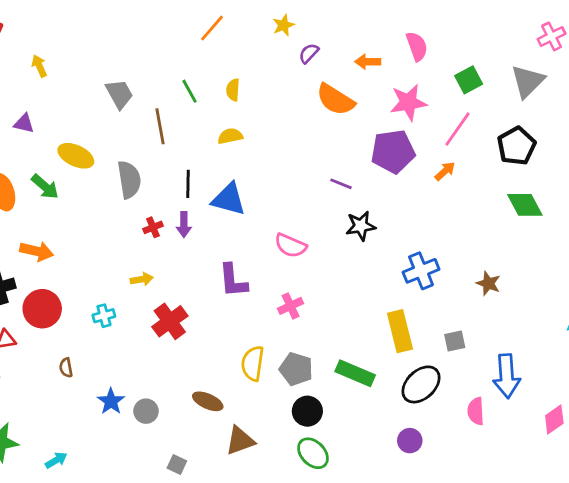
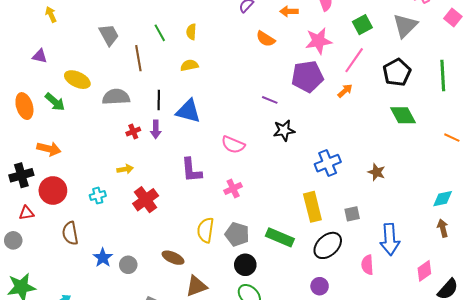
orange semicircle: (335, 100) -> (266, 39), size x0.7
gray semicircle: (129, 180) -> (116, 97), turned -84
brown semicircle: (66, 368) -> (70, 233), size x1.6

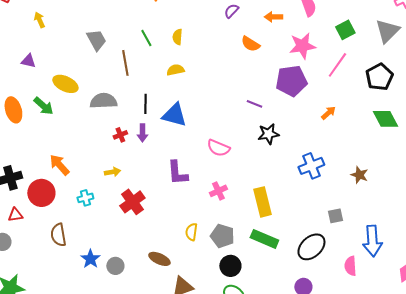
orange arrow: (345, 91) -> (328, 113), moved
orange arrow: (49, 149) -> (59, 165), moved, turned -145
yellow rectangle: (312, 207) -> (262, 202), moved
yellow semicircle: (206, 230) -> (191, 232), size x0.7

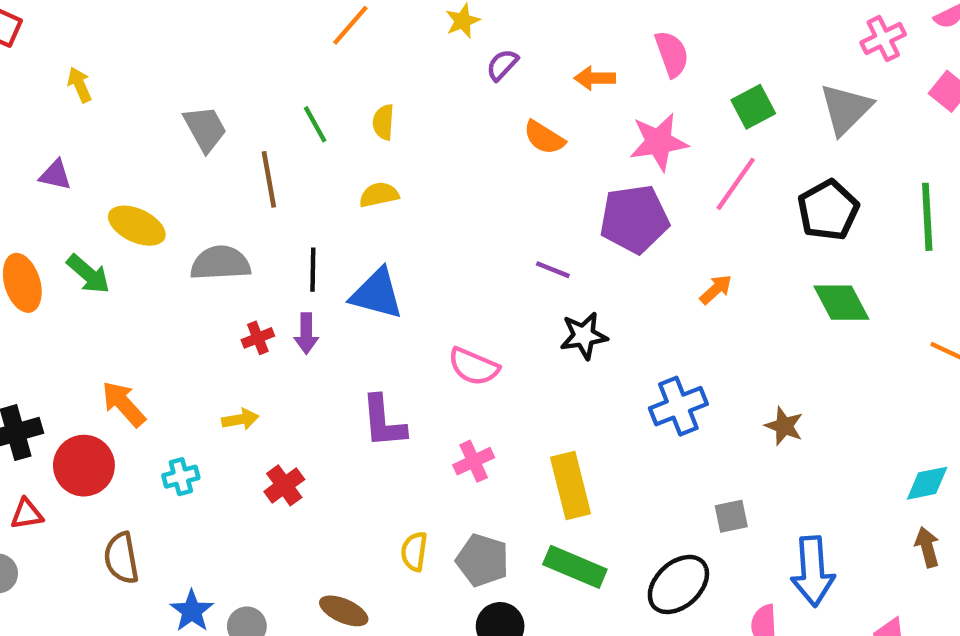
red cross: (132, 202) -> (284, 485), size x0.7

